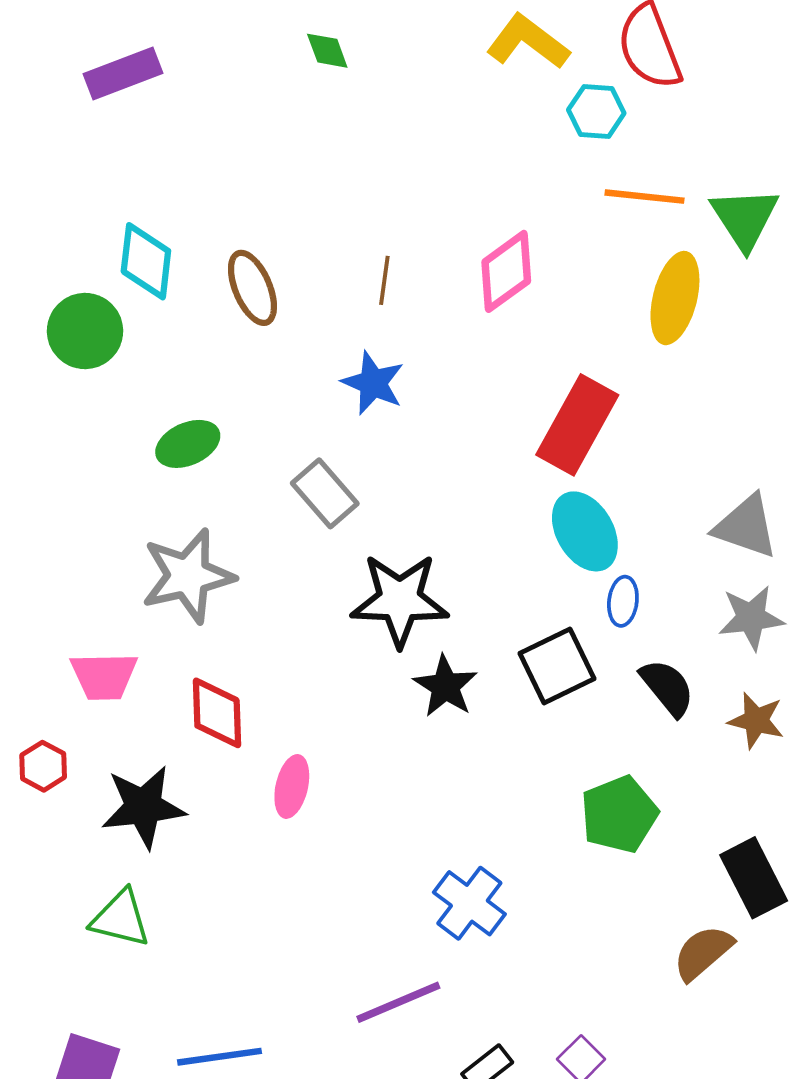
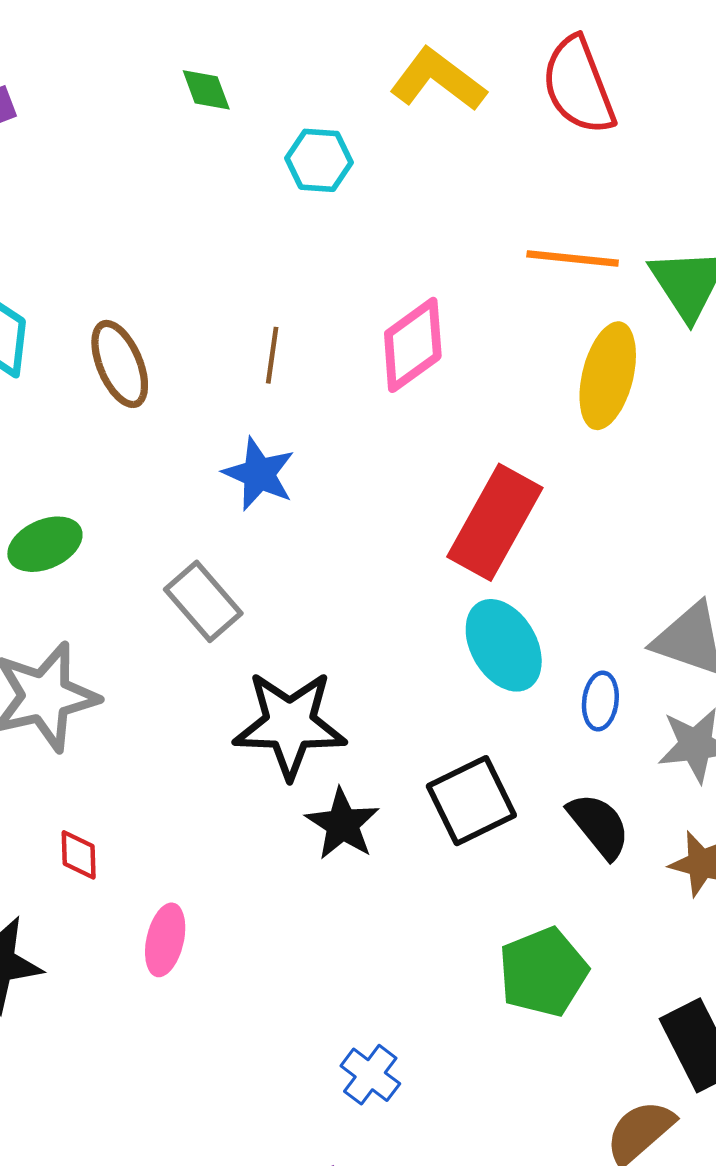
cyan hexagon: (596, 112) -> (319, 160), moved
blue ellipse: (623, 601) -> (600, 701), moved
red diamond: (217, 713) -> (79, 855), size x0.6
blue cross: (469, 903) -> (370, 1075), size x0.7

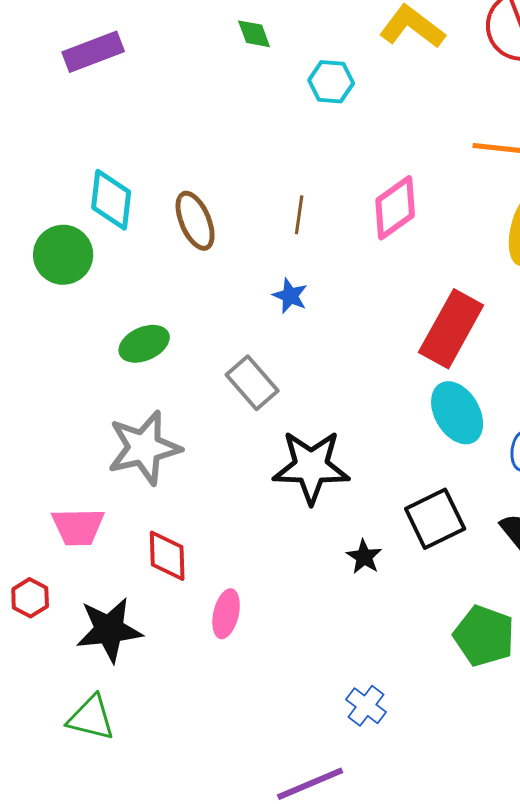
blue star: (259, 474) -> (290, 296), size x0.7
black star: (342, 824) -> (364, 557), moved, size x0.7
red diamond: (79, 855) -> (167, 556), size x1.5
green pentagon: (543, 972) -> (484, 636), turned -30

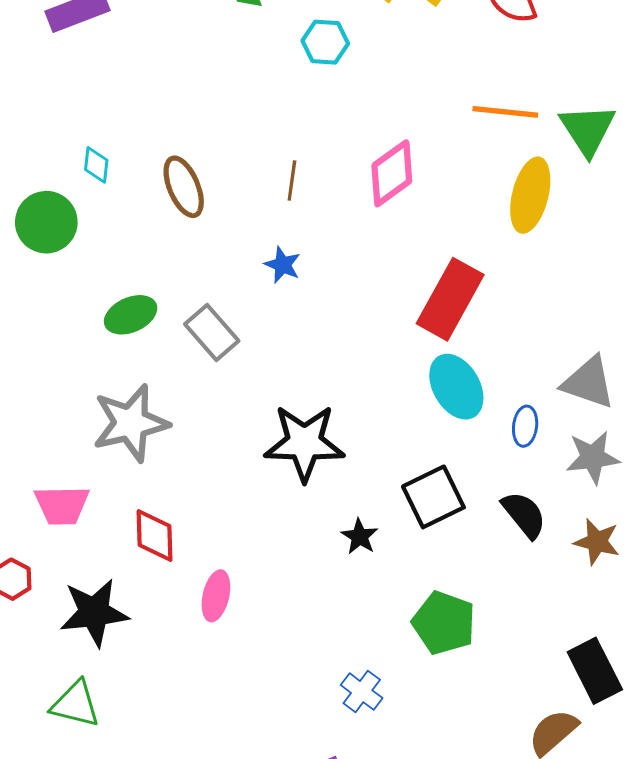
cyan diamond: (111, 200) -> (96, 165), size x0.6
gray rectangle: (252, 383) -> (212, 332), moved
green pentagon: (484, 636) -> (444, 623), moved

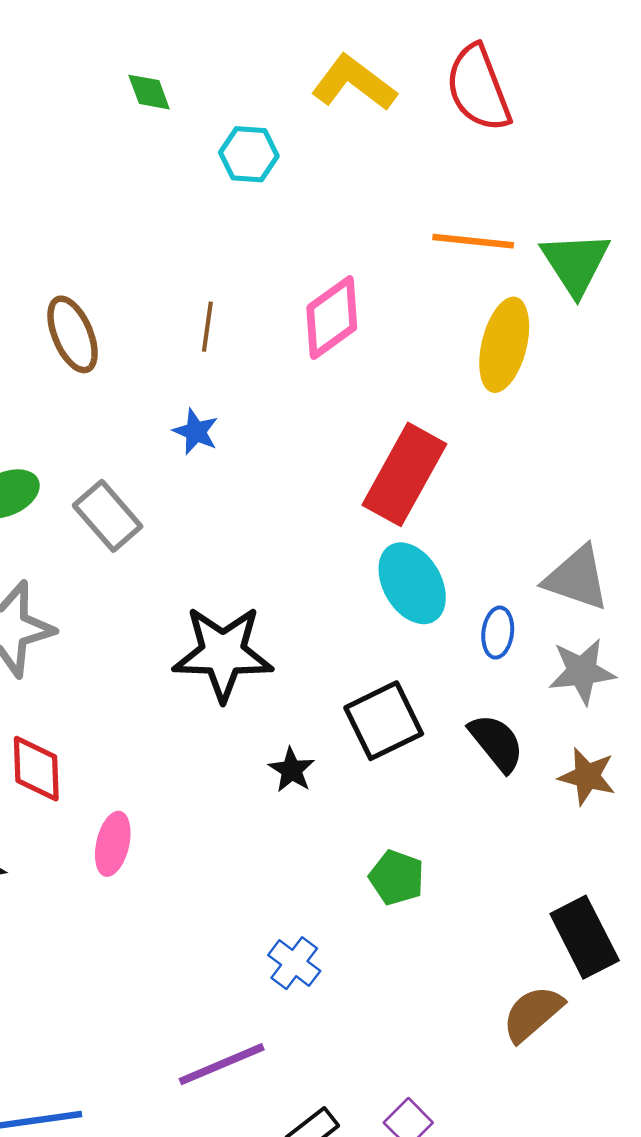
green pentagon: (444, 623) -> (397, 878), size x0.7

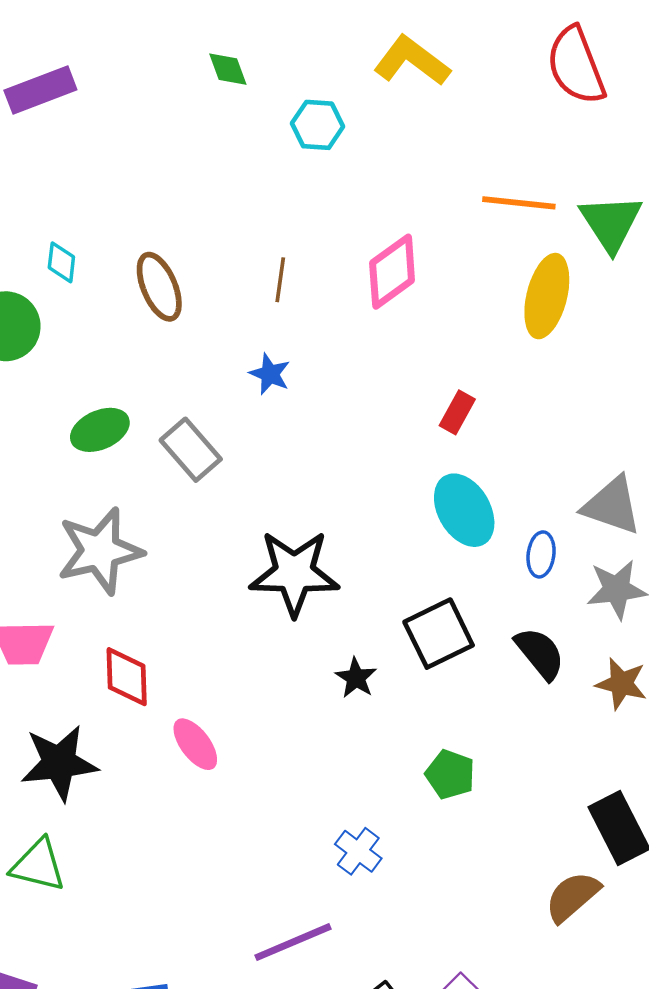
red semicircle: (478, 88) -> (576, 66), moved
red rectangle: (404, 474) -> (457, 412), size x0.5
pink ellipse: (113, 844) -> (195, 744), turned -50

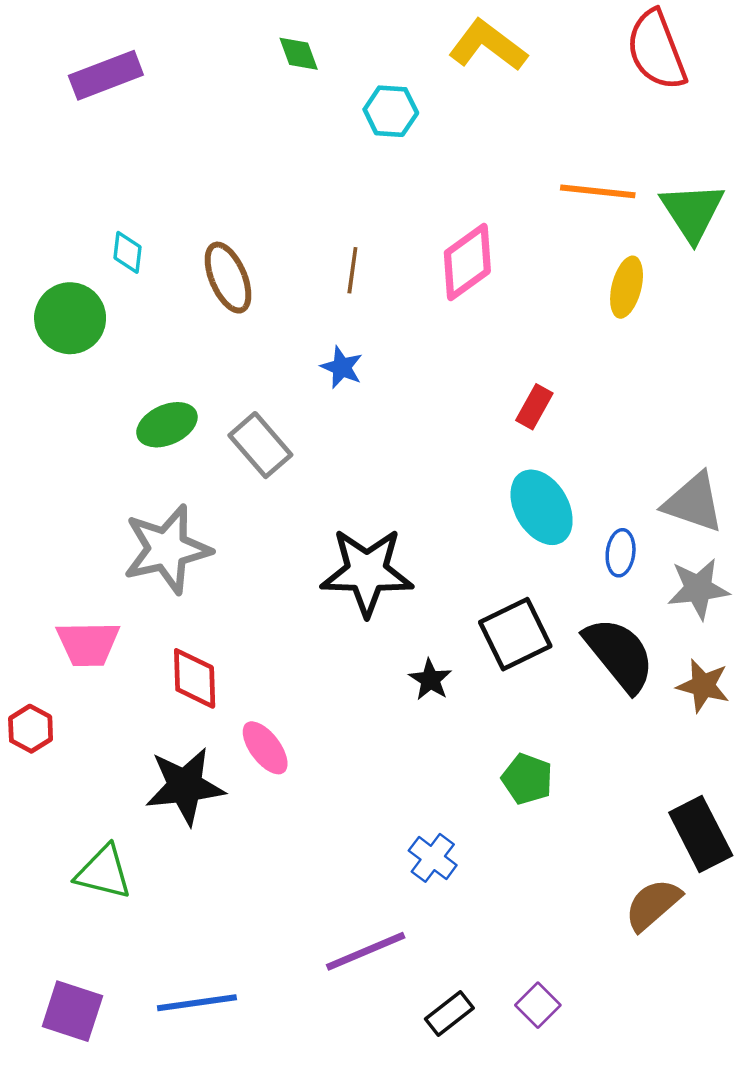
yellow ellipse: (547, 296) -> (627, 287), size x0.7
black semicircle: (540, 653) -> (619, 654), size x1.4
black star: (59, 763) -> (185, 786), moved

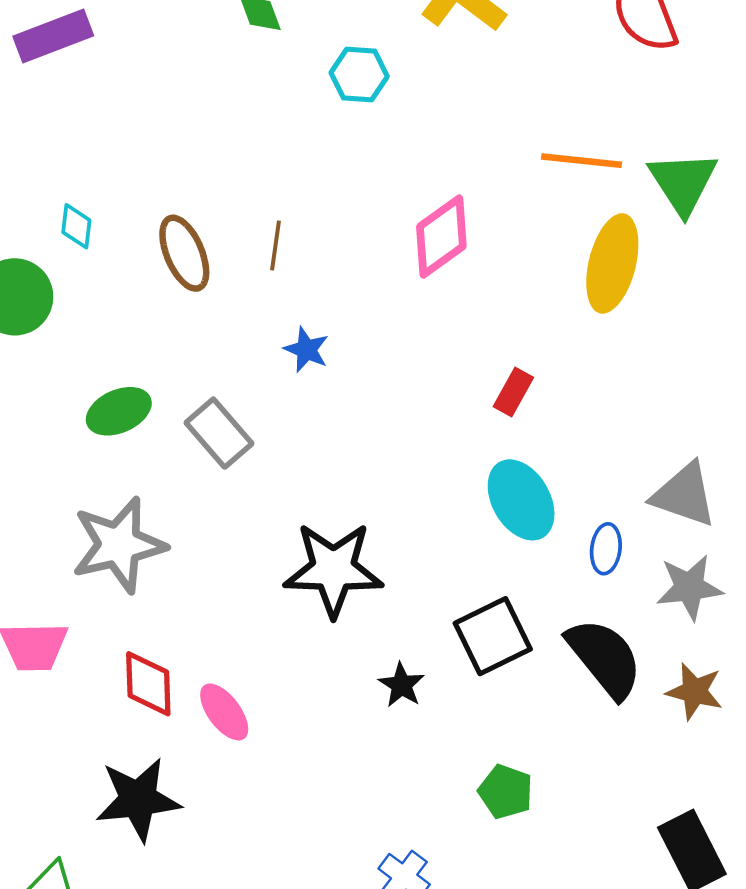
brown line: (352, 270) -> (276, 245), moved
yellow ellipse: (627, 287) -> (612, 263), size x1.5
pink ellipse: (265, 748) -> (224, 712), moved

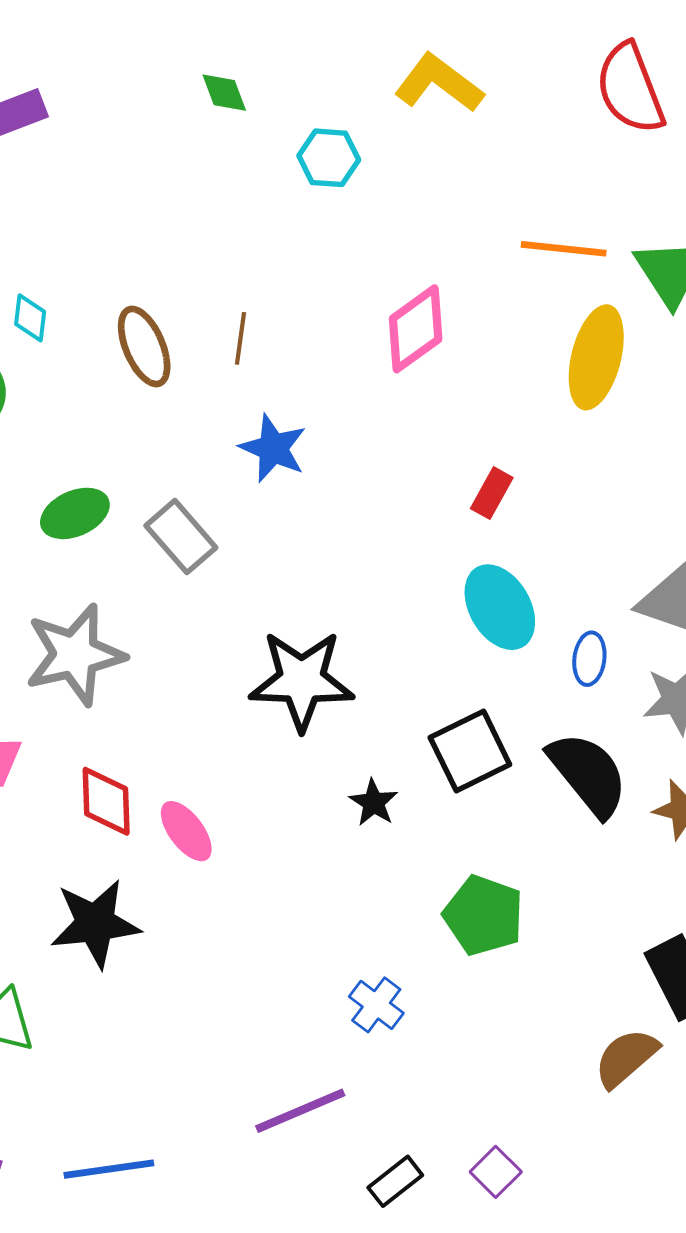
blue star: (306, 350) -> (273, 448), size x1.4
green pentagon: (506, 792) -> (484, 915), size x1.4

